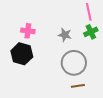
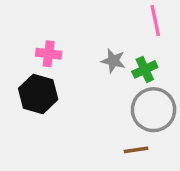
green cross: (91, 32) -> (145, 69), moved
gray circle: (74, 63) -> (154, 110), moved

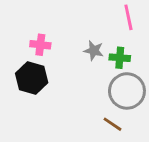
green cross: (145, 69) -> (120, 58), turned 30
brown line: (136, 150) -> (113, 124), turned 42

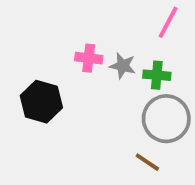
pink line: (128, 17) -> (168, 22), turned 40
pink cross: (40, 45) -> (89, 58), moved

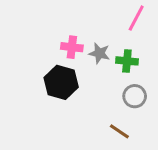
black hexagon: (41, 102) -> (61, 82), moved
gray circle: (166, 119) -> (135, 96), size x0.6

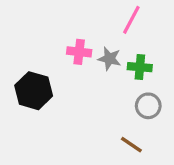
pink line: (136, 18) -> (131, 20), moved
black hexagon: (61, 82) -> (34, 91), moved

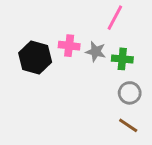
black hexagon: (34, 91) -> (35, 57), moved
brown line: (131, 145) -> (128, 125), moved

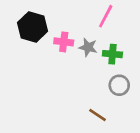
black hexagon: (35, 57) -> (33, 27), moved
brown line: (128, 125) -> (98, 115), moved

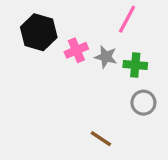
pink cross: (64, 42) -> (76, 50), turned -30
brown line: (98, 115) -> (101, 139), moved

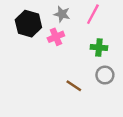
gray star: (106, 57) -> (62, 14), moved
brown line: (101, 139) -> (74, 86), moved

